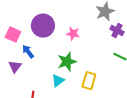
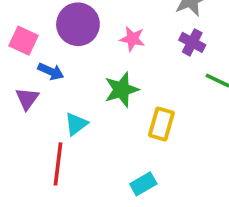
purple cross: (117, 31) -> (192, 42), moved
blue arrow: (28, 52) -> (51, 71), turned 152
cyan triangle: (58, 81) -> (76, 124), moved

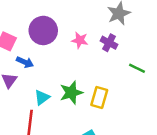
purple cross: (192, 42) -> (109, 43), moved
green star: (121, 90) -> (71, 93), moved

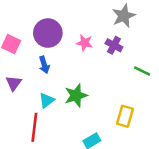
blue arrow: (25, 62) -> (44, 65), moved, turned 49
yellow rectangle: (99, 97) -> (125, 116), moved

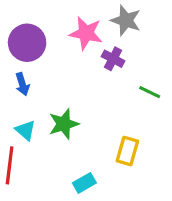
gray star: (124, 16) -> (126, 20), turned -30
pink star: (85, 43) -> (86, 33), moved, size x1.5
cyan triangle: (47, 100) -> (25, 130), turned -42

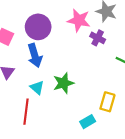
blue arrow: (22, 84) -> (35, 56), size x1.5
cyan rectangle: (84, 183) -> (88, 122), moved

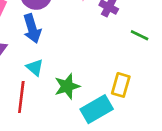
green star: (63, 83) -> (67, 86), moved
cyan rectangle: (88, 122) -> (97, 109), size x1.6

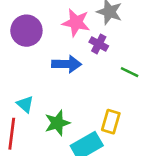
blue arrow: (32, 29) -> (67, 64), moved, turned -72

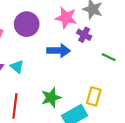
cyan triangle: (25, 104) -> (17, 67), moved

